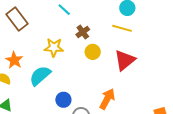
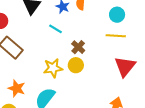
yellow circle: (93, 52) -> (76, 65), moved

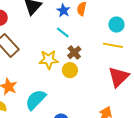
cyan line: (56, 29) -> (63, 33), moved
yellow star: (53, 68) -> (49, 60), moved

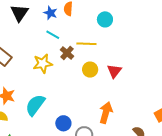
yellow line: (113, 45) -> (86, 44), moved
yellow circle: (70, 70) -> (90, 70), moved
red triangle: (119, 77) -> (114, 71), size x0.7

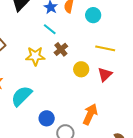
cyan circle: (105, 19) -> (93, 15), moved
yellow line: (86, 44) -> (105, 48), moved

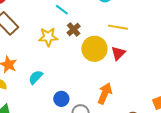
yellow circle: (81, 69) -> (94, 49), size x1.6
cyan semicircle: (22, 96) -> (36, 77), size x0.7

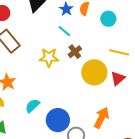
cyan semicircle: (36, 77) -> (33, 106), moved
blue circle: (61, 99) -> (58, 120), size x1.5

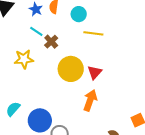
brown cross: (75, 52) -> (51, 42), moved
yellow line: (119, 52) -> (93, 33), moved
orange arrow: (102, 118) -> (90, 100), moved

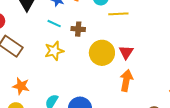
cyan line: (36, 31) -> (54, 24), moved
brown cross: (51, 42) -> (78, 29), turned -32

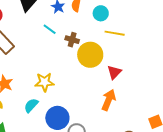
yellow star: (54, 51) -> (45, 82), moved
yellow circle: (102, 53) -> (90, 55), moved

